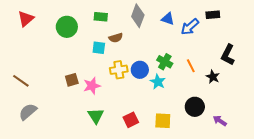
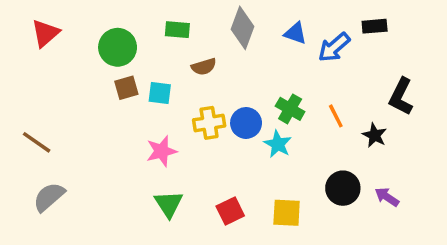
cyan square: (99, 48) -> (160, 93), moved
brown square: (72, 80) -> (126, 88), moved
purple arrow: (220, 121) -> (387, 197), moved

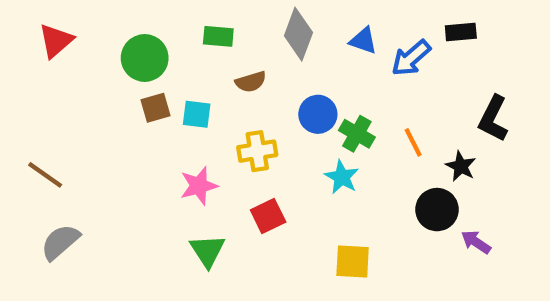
blue circle: (246, 123) -> (318, 114), moved
black circle: (343, 188) -> (437, 210), moved
red square: (230, 211) -> (268, 216), moved

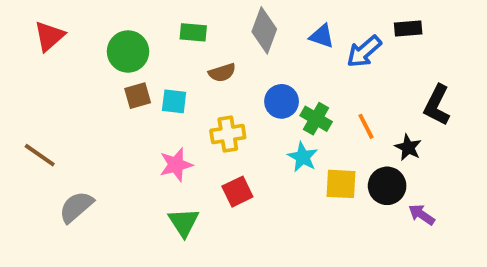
gray semicircle: (60, 242) -> (76, 207), moved
yellow square: (353, 262) -> (341, 184), moved

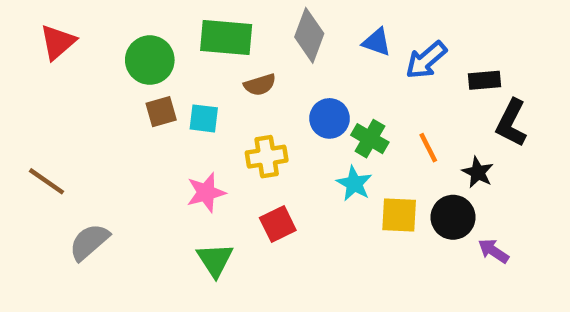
black rectangle: (408, 28) -> (484, 80), moved
green rectangle: (193, 32) -> (226, 38), size x1.6

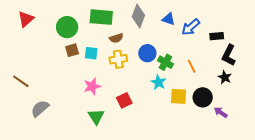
yellow cross: (267, 157) -> (118, 59), moved
black star: (478, 172) -> (225, 77), moved

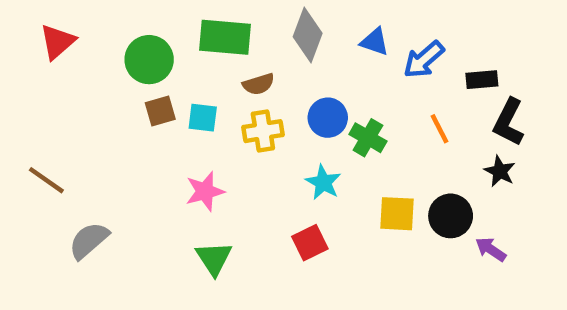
orange line: (192, 66) -> (439, 129), moved
cyan star: (158, 82) -> (323, 182), moved
red square: (124, 100) -> (310, 243), moved

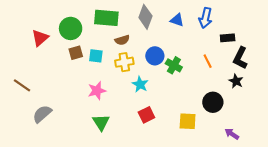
red triangle: (58, 42) -> (40, 38), moved
blue arrow: (424, 60) -> (205, 18), moved, turned -36
cyan star: (323, 182) -> (140, 84), moved
yellow square: (397, 214) -> (188, 121), moved
purple arrow: (491, 249) -> (232, 134), moved

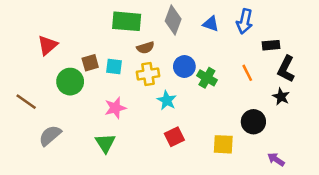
green circle: (71, 28) -> (70, 82), moved
green triangle: (101, 122) -> (105, 143), moved

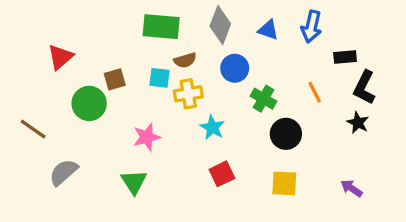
cyan square: (114, 66) -> (160, 78), moved
blue circle: (184, 66) -> (235, 68), moved
black circle: (253, 122) -> (286, 134), moved
purple arrow: (276, 159) -> (351, 188), moved

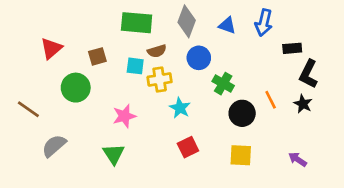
brown square: (115, 79) -> (97, 56), moved
orange line: (315, 92) -> (271, 100), moved

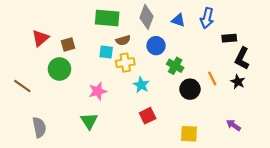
brown square: (97, 56) -> (68, 45), moved
gray semicircle: (54, 146) -> (39, 127), moved, turned 120
yellow square: (241, 155) -> (189, 134), moved

